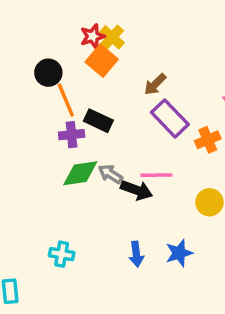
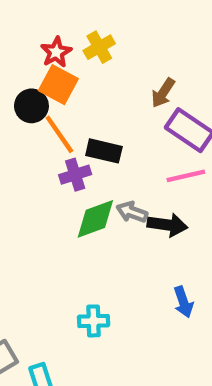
red star: (93, 36) -> (56, 52), moved
yellow cross: (112, 37) -> (99, 47), turned 30
orange square: (102, 61) -> (58, 85), moved
pink line: (156, 175) -> (186, 176), moved

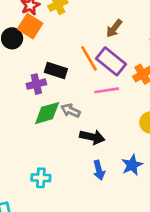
brown arrow: (163, 93) -> (114, 28), moved
orange line: (59, 134) -> (89, 58), moved
black arrow: (167, 225) -> (92, 137), moved

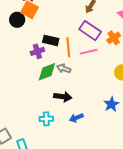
orange line: (89, 58) -> (68, 47), moved, turned 30
black arrow: (92, 137) -> (63, 97), moved
blue arrow: (99, 170) -> (76, 118), moved, turned 88

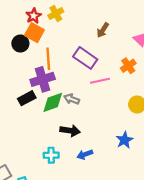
purple rectangle: (90, 31) -> (85, 58), moved
black rectangle: (51, 40) -> (27, 98), moved, turned -42
orange line: (68, 47) -> (48, 59), moved
purple cross: (37, 51) -> (43, 79), size x1.5

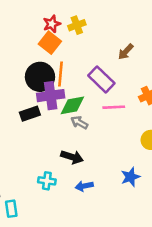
black circle: (20, 44) -> (40, 77), moved, size x1.5
green diamond: (53, 102) -> (72, 105), moved

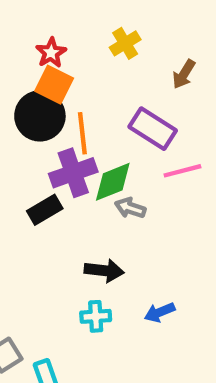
yellow cross: (77, 25) -> (125, 43), moved
black circle: (40, 77) -> (40, 116), moved
black arrow: (72, 157) -> (104, 270), moved

